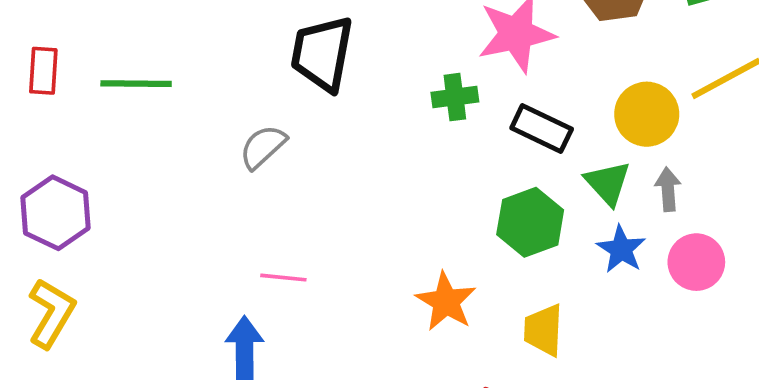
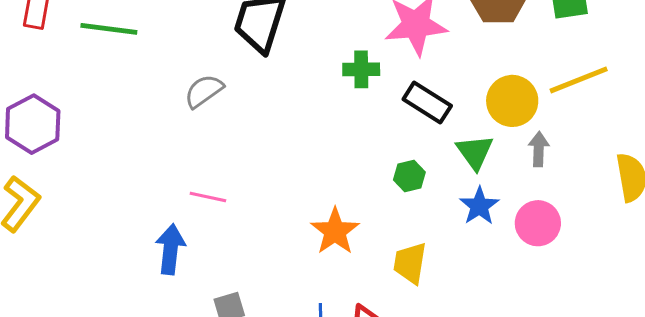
gray arrow: (668, 189) -> (539, 149), moved
green hexagon: (530, 222) -> (409, 176), size x0.6

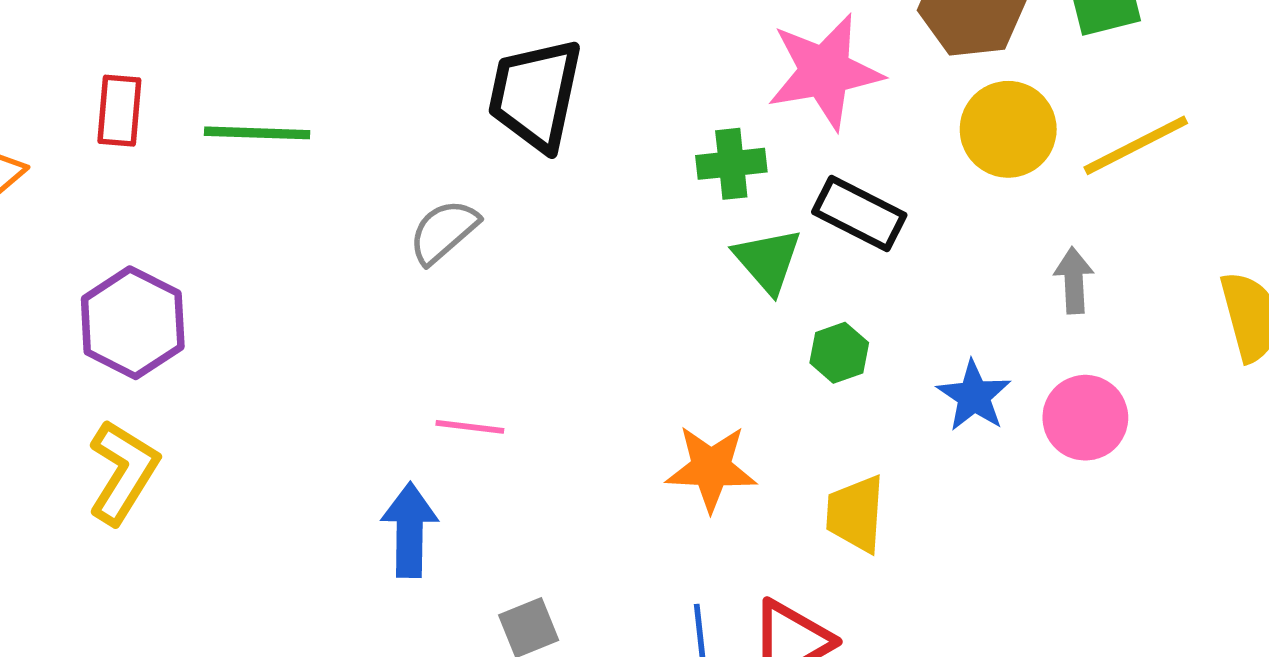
yellow circle: (512, 101) -> (1008, 129), moved
green triangle: (475, 152) -> (768, 260), moved
orange star: (335, 231) -> (711, 468), turned -30

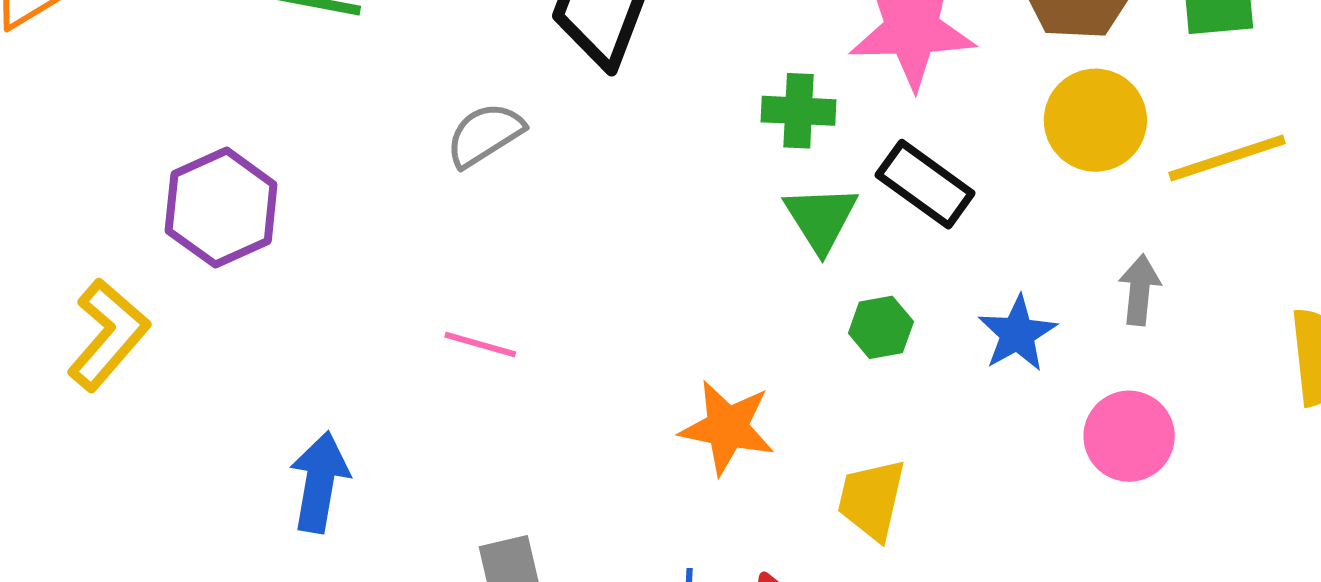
purple hexagon: (133, 323) -> (221, 208), moved
blue star: (974, 396) -> (1017, 334), moved
blue arrow: (410, 530) -> (319, 482), moved

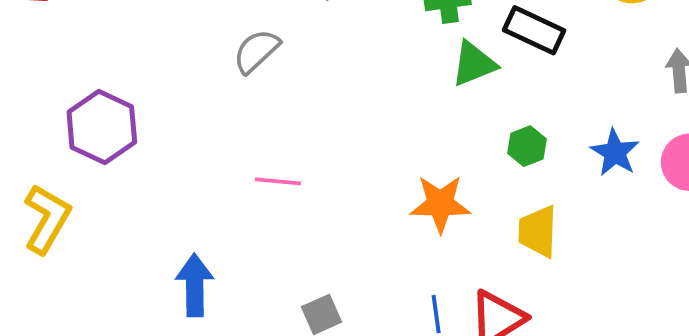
green triangle: (821, 218) -> (474, 64), turned 51
green hexagon: (881, 327) -> (527, 146), moved
blue star: (1017, 334) -> (615, 153), moved

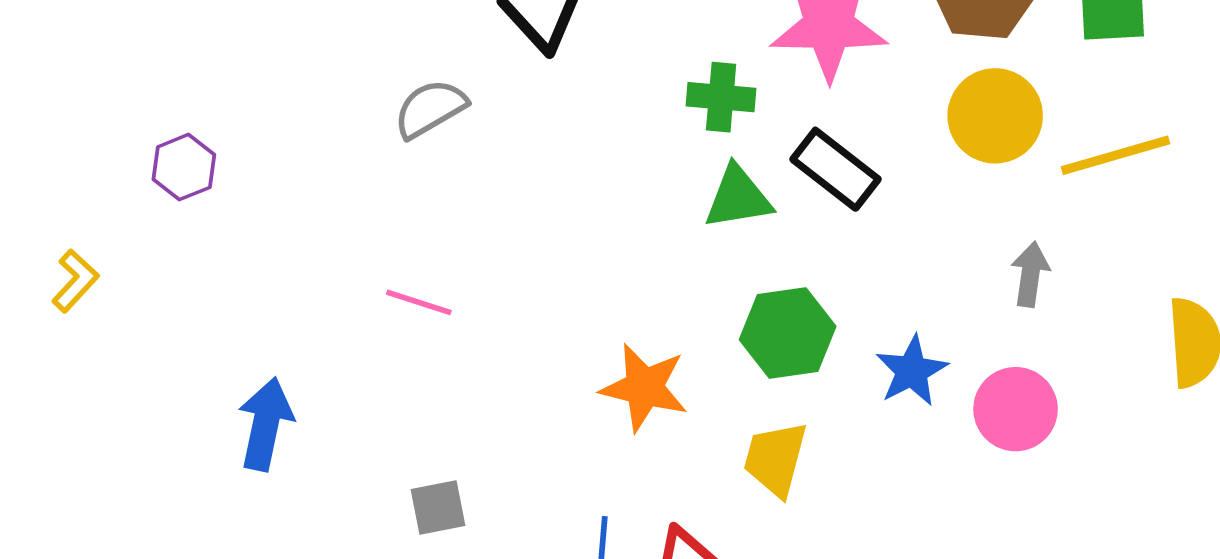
purple hexagon: (102, 127) -> (184, 167), size x0.6
green hexagon: (527, 146) -> (788, 333), size x1.6
yellow L-shape: (47, 219) -> (75, 281), size x0.6

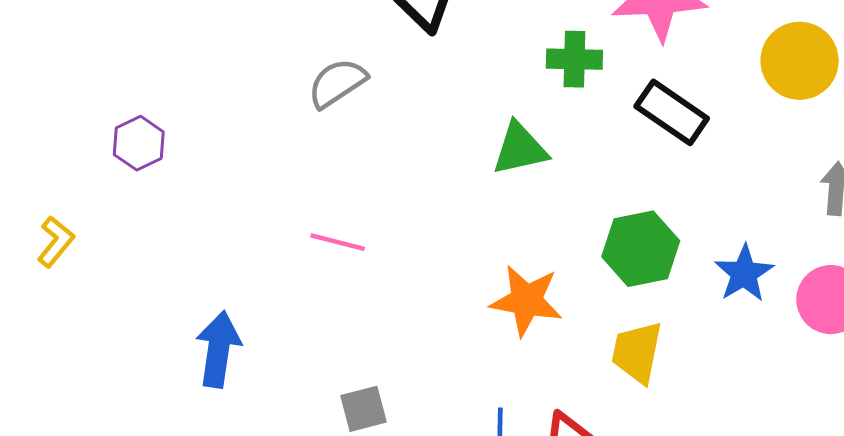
green triangle: (738, 197) -> (520, 149), moved

